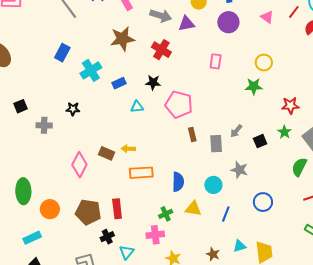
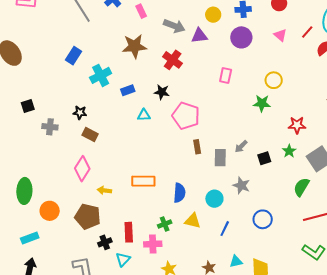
yellow arrow: (128, 149) -> (104, 190), moved
brown rectangle: (107, 153) -> (90, 135), moved
red rectangle: (117, 209) -> (129, 232), moved

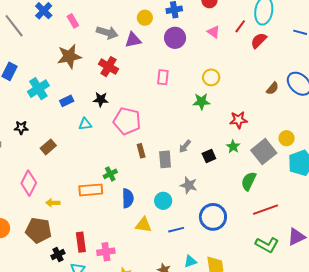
brown rectangle: (90, 135) -> (48, 147), moved, turned -63
blue circle: (263, 219) -> (213, 217), size x1.4
green cross: (165, 224) -> (110, 174), moved
blue line: (225, 229) -> (176, 230), turned 56

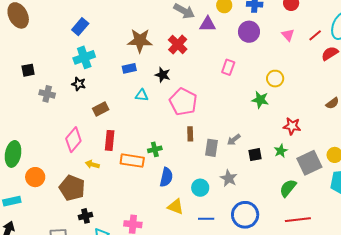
brown star: (69, 56) -> (140, 41), moved
cyan cross: (38, 89) -> (84, 57), moved
red rectangle: (81, 242) -> (110, 140), moved

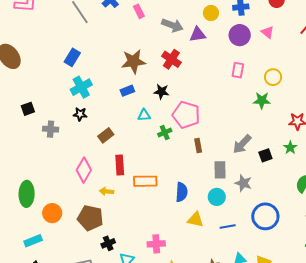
pink triangle: (288, 35) -> (268, 32), moved
pink rectangle: (228, 67) -> (238, 70), moved
gray arrow: (234, 140) -> (242, 144), size x1.5
gray rectangle: (212, 148) -> (220, 170), moved
green cross: (155, 149) -> (165, 133), moved

